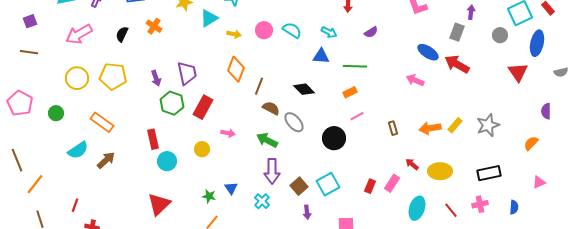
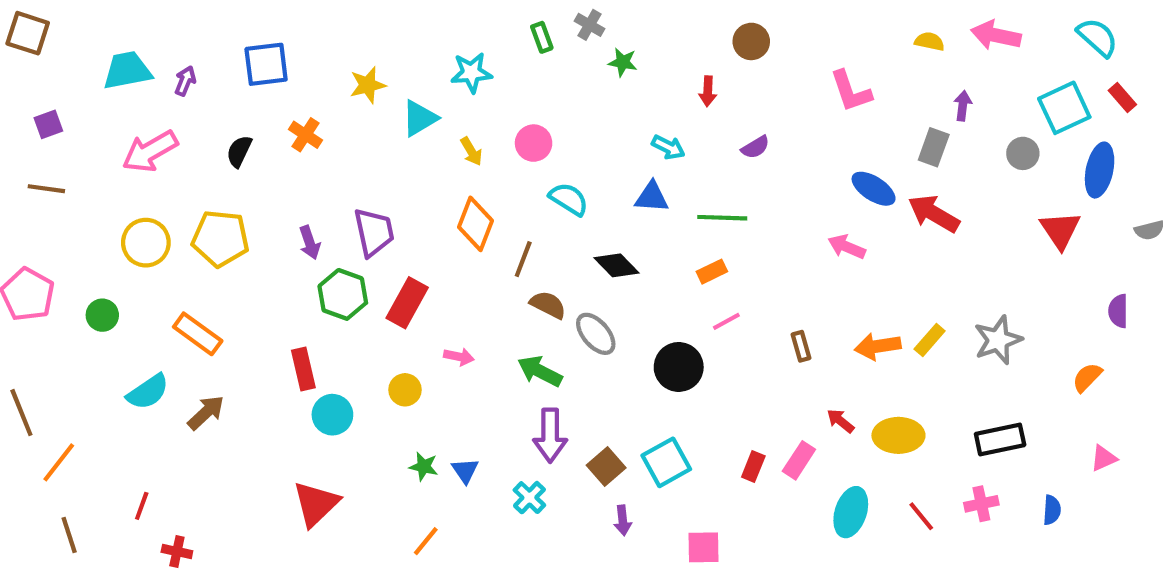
cyan semicircle: (292, 30) -> (569, 199), moved
yellow arrow: (234, 34) -> (471, 151), turned 48
green star: (209, 196) -> (424, 466), moved

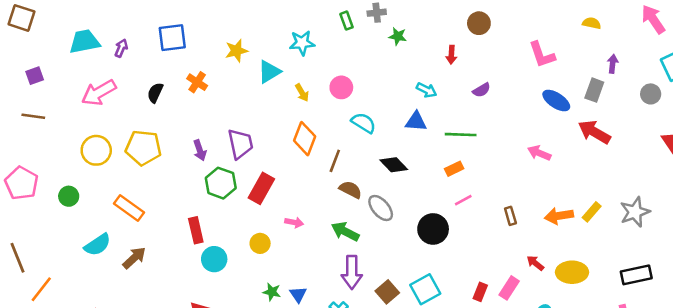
gray cross: (590, 25) -> (377, 13), turned -36
pink arrow: (996, 35) -> (653, 19), moved, turned 44
blue ellipse: (874, 189) -> (556, 101), moved

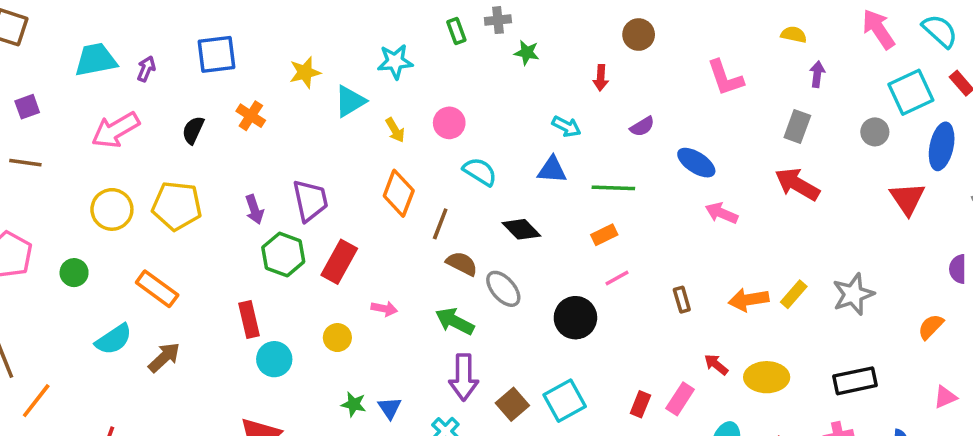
purple arrow: (613, 64) -> (817, 74), moved
blue ellipse: (556, 101) -> (696, 163), moved

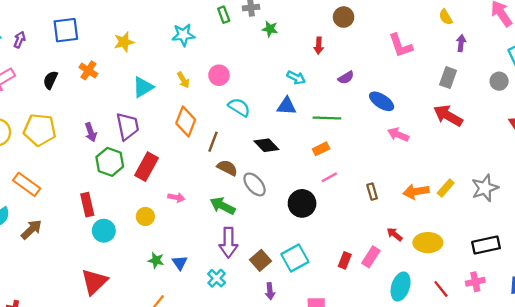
yellow semicircle: (794, 35) -> (446, 17), turned -133
cyan triangle: (350, 101) -> (143, 87), moved

